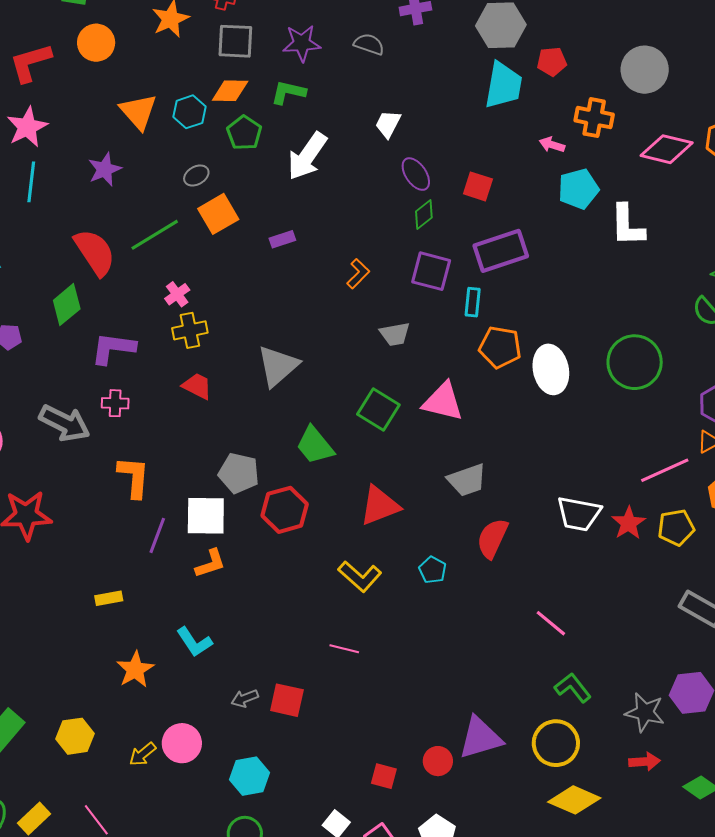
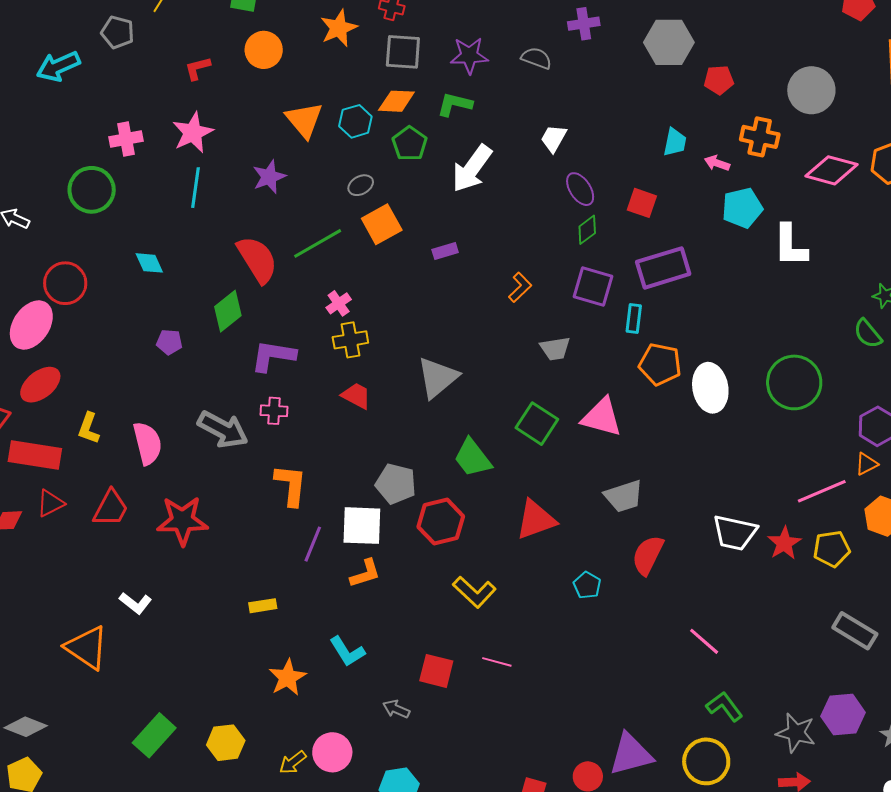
red L-shape: (30, 63) -> (198, 68), size x0.6
cyan trapezoid: (503, 85) -> (675, 142), moved, size x0.6
yellow L-shape: (360, 576) -> (474, 592), moved
gray arrow: (245, 698) -> (396, 709), turned 44
red square: (287, 700) -> (436, 671), moved

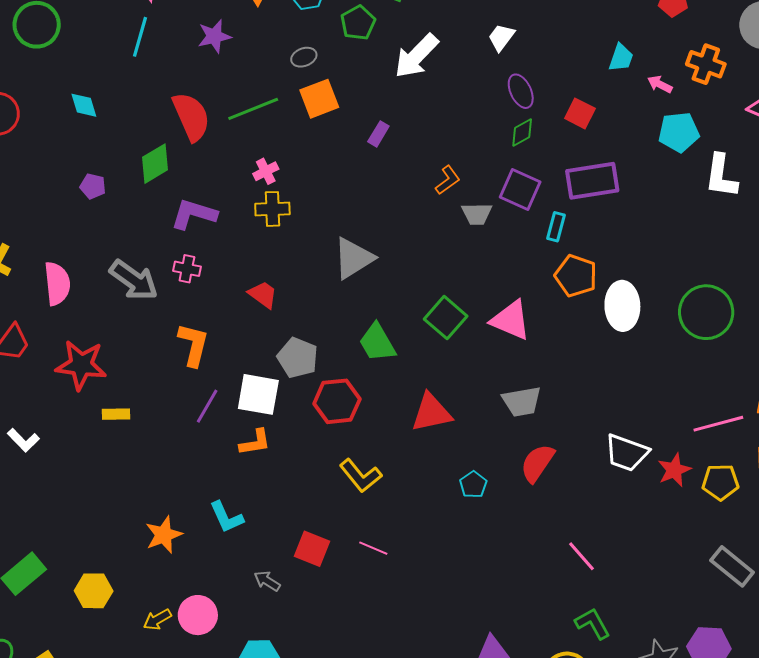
purple rectangle: (445, 251) -> (378, 134), turned -50
gray trapezoid: (555, 349) -> (477, 214), moved
red trapezoid: (356, 396) -> (263, 294), moved
yellow rectangle: (263, 606) -> (116, 414), moved

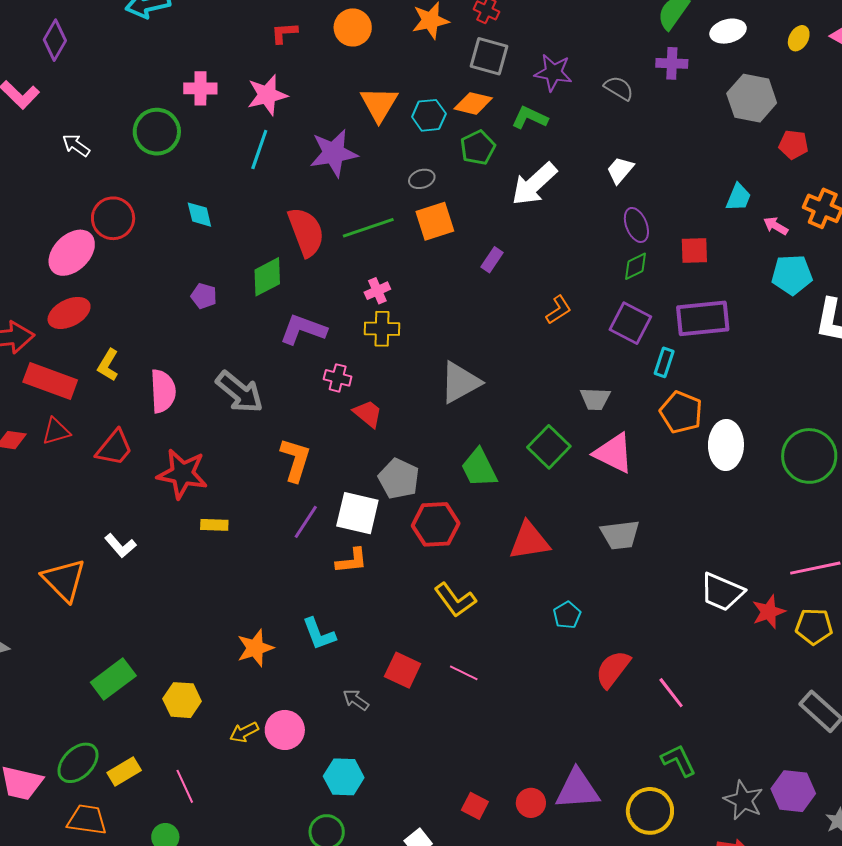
purple star: (214, 36) -> (334, 153), size x1.4
red square: (580, 113) -> (694, 251), turned -32
gray trapezoid: (477, 214) -> (595, 399), moved
pink cross: (187, 269) -> (338, 378), moved
red semicircle: (537, 463) -> (613, 669), moved

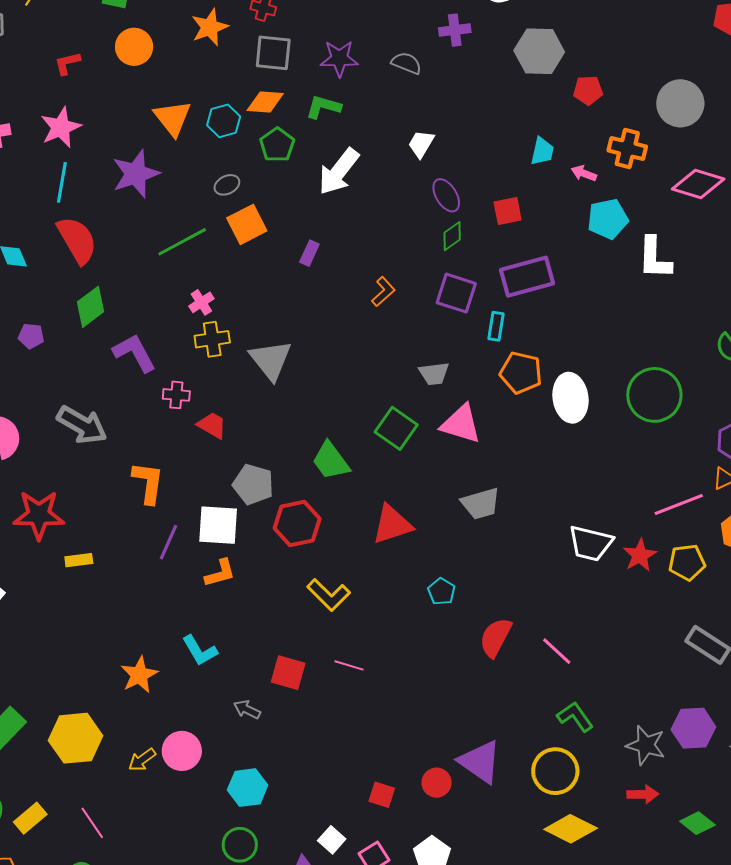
red semicircle: (306, 232) -> (77, 240), moved
purple L-shape: (303, 330) -> (134, 353), turned 51
gray triangle: (460, 382) -> (271, 360), moved, turned -30
yellow hexagon: (182, 700) -> (76, 738), size x1.4
purple triangle: (577, 789) -> (480, 762), turned 48

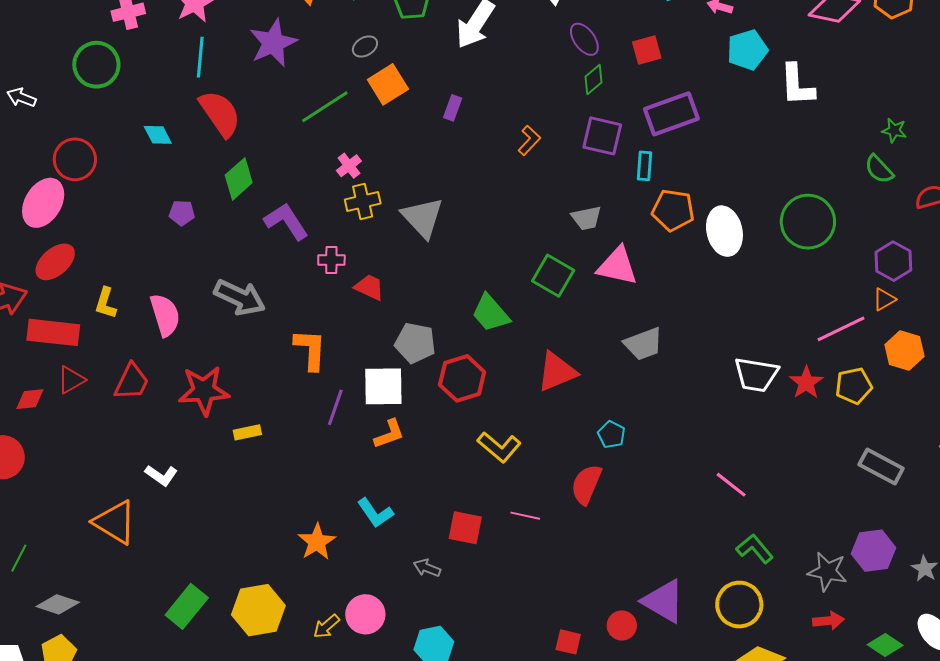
red semicircle: (495, 637) -> (586, 484), moved

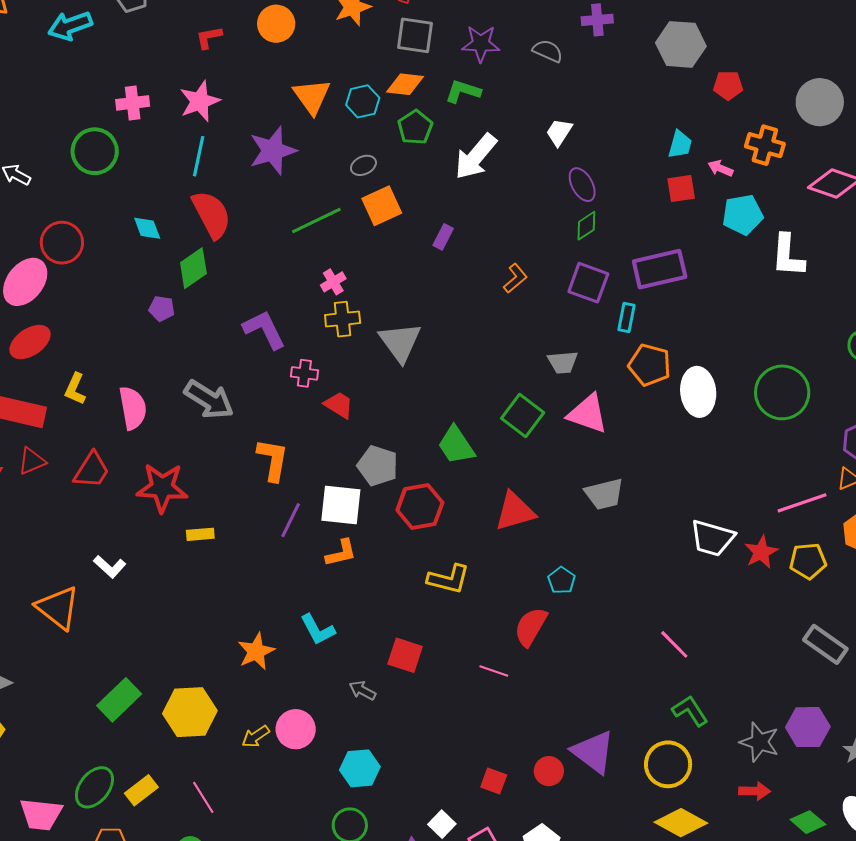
red square: (647, 50) -> (681, 188), moved
green diamond: (239, 179) -> (193, 268), moved
yellow L-shape: (499, 447) -> (449, 579), turned -33
pink line: (525, 516) -> (494, 671), moved

